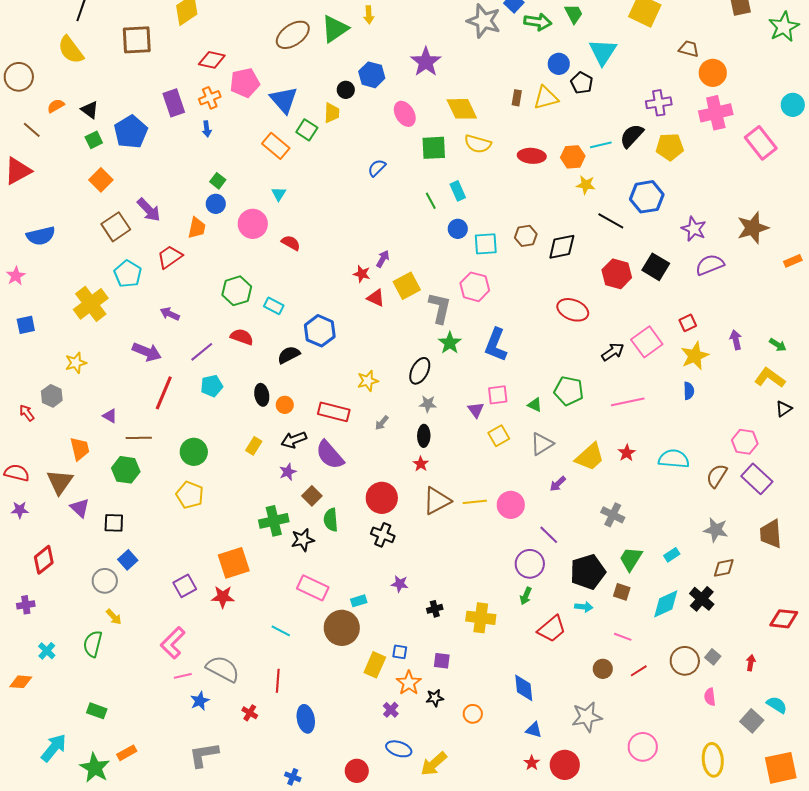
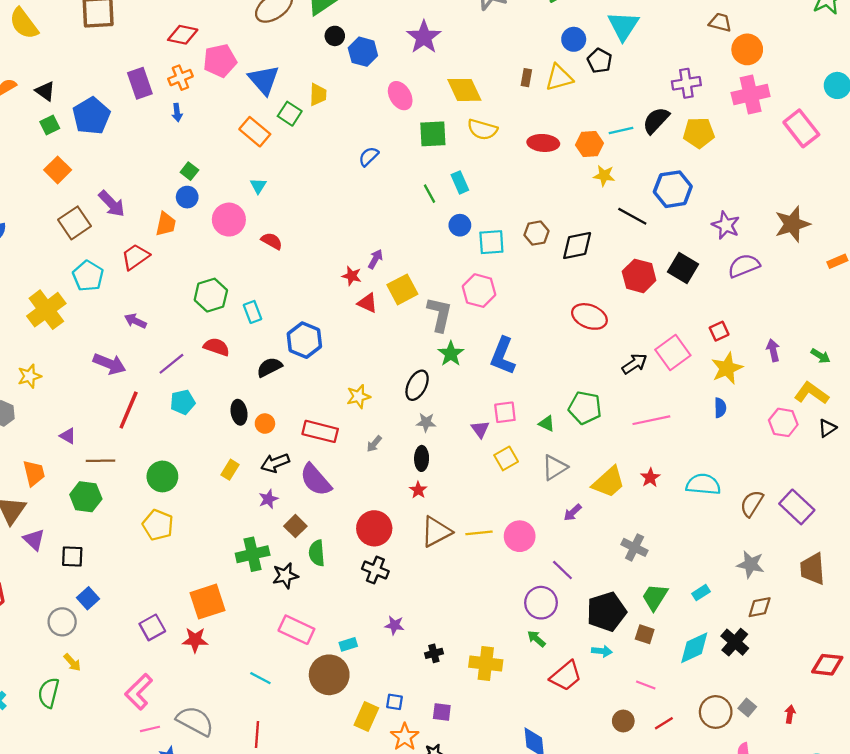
black circle: (346, 90) -> (335, 36), moved
cyan rectangle: (274, 306) -> (253, 312), turned 42
pink hexagon: (745, 442) -> (783, 422), moved
green arrow: (526, 596) -> (536, 639), turned 108

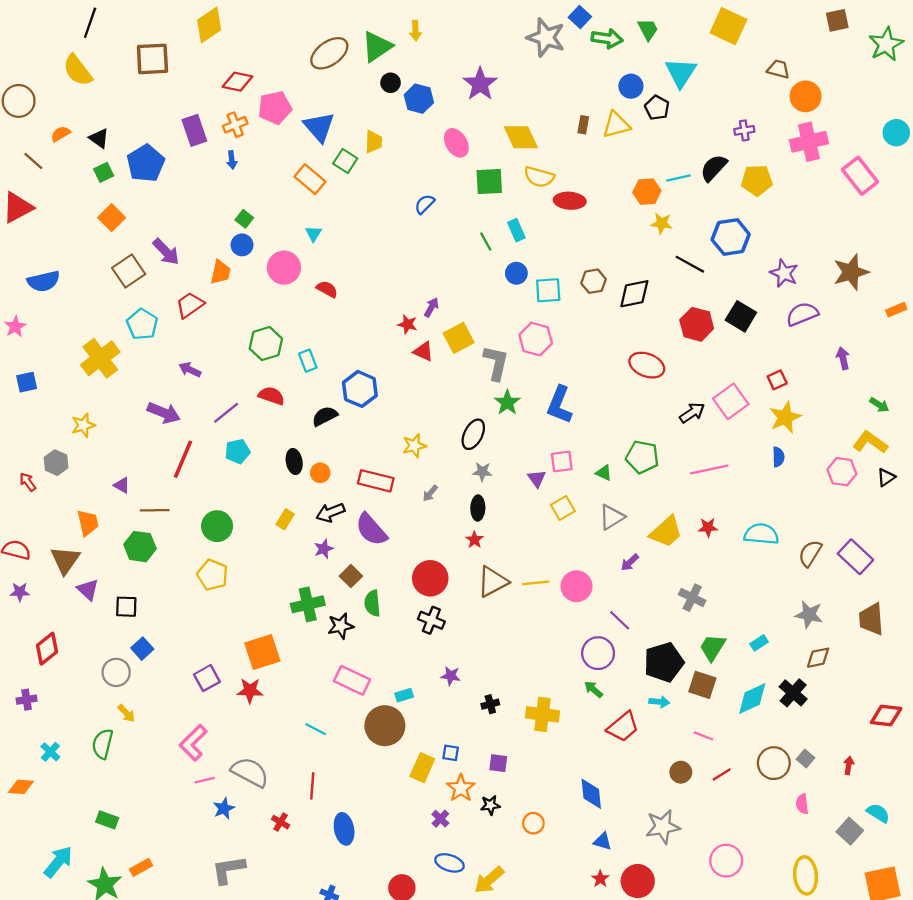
purple cross: (686, 83) -> (744, 130), size x0.7
red ellipse: (543, 143) -> (570, 201), moved
purple arrow: (773, 350) -> (843, 358), moved
red star: (650, 478) -> (708, 527), turned 30
brown square: (645, 634) -> (702, 685), size x1.4

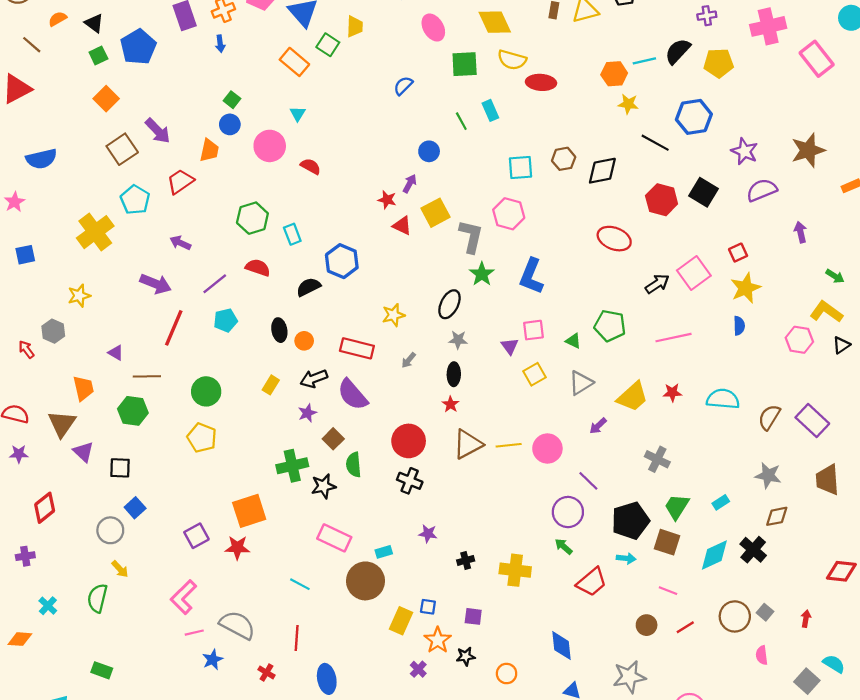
blue circle: (516, 273) -> (429, 151), moved

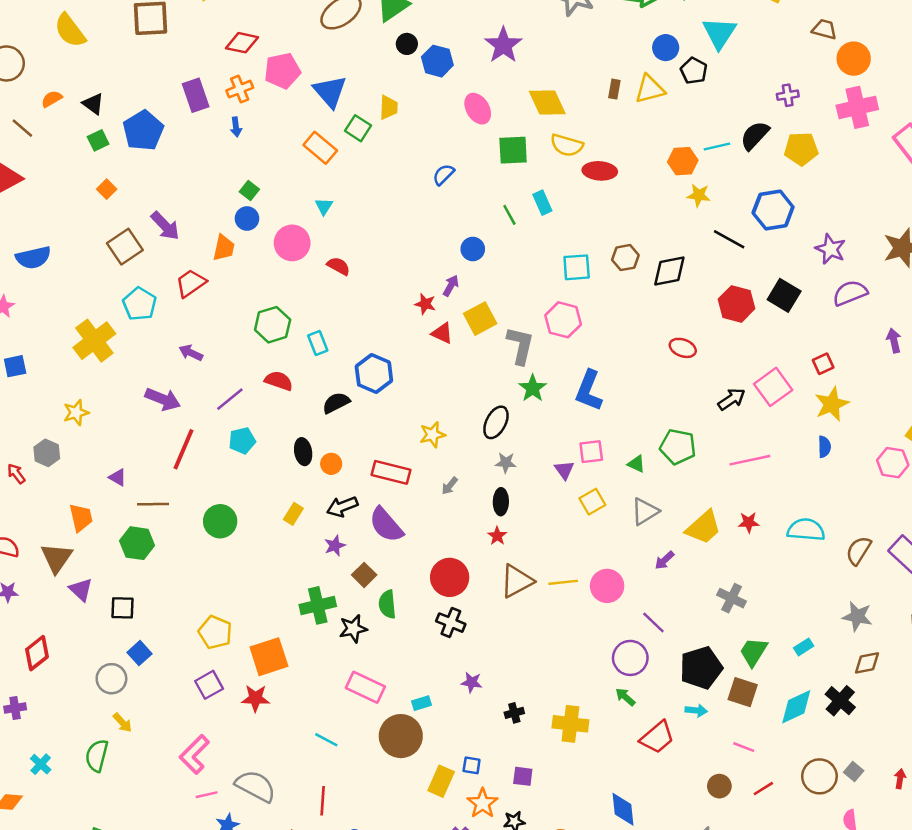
orange square: (106, 99) -> (107, 189), size x0.7
red ellipse: (614, 239) -> (683, 348), size x0.7
yellow pentagon: (202, 438) -> (215, 632), moved

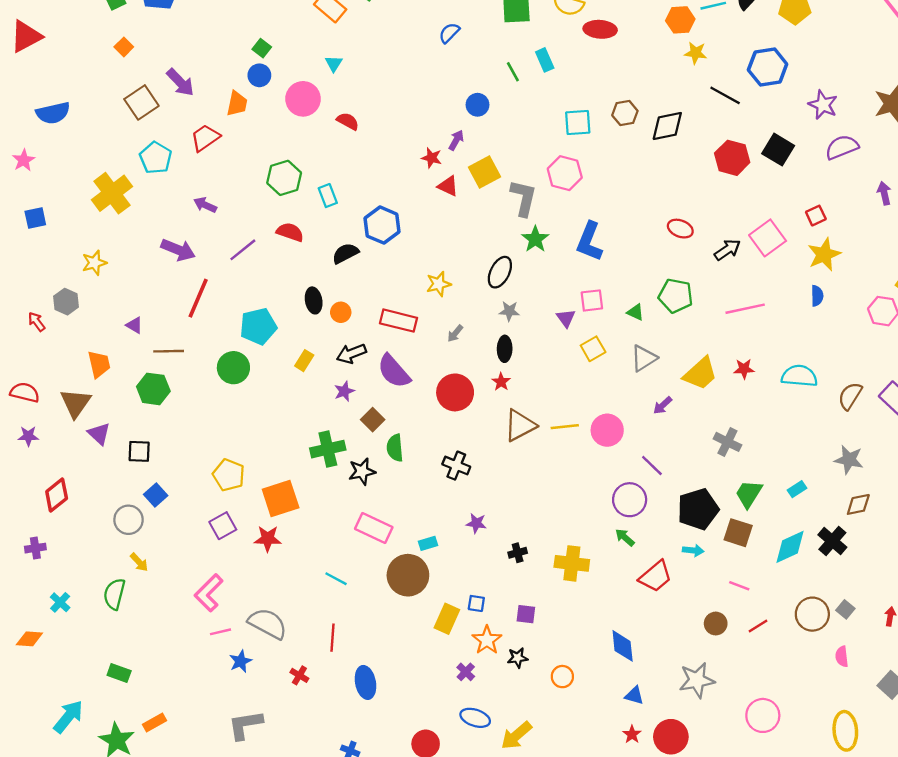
red ellipse: (683, 348) -> (680, 229), moved
cyan pentagon: (242, 441) -> (258, 326), moved, size x1.4
red circle: (450, 577) -> (455, 392), moved

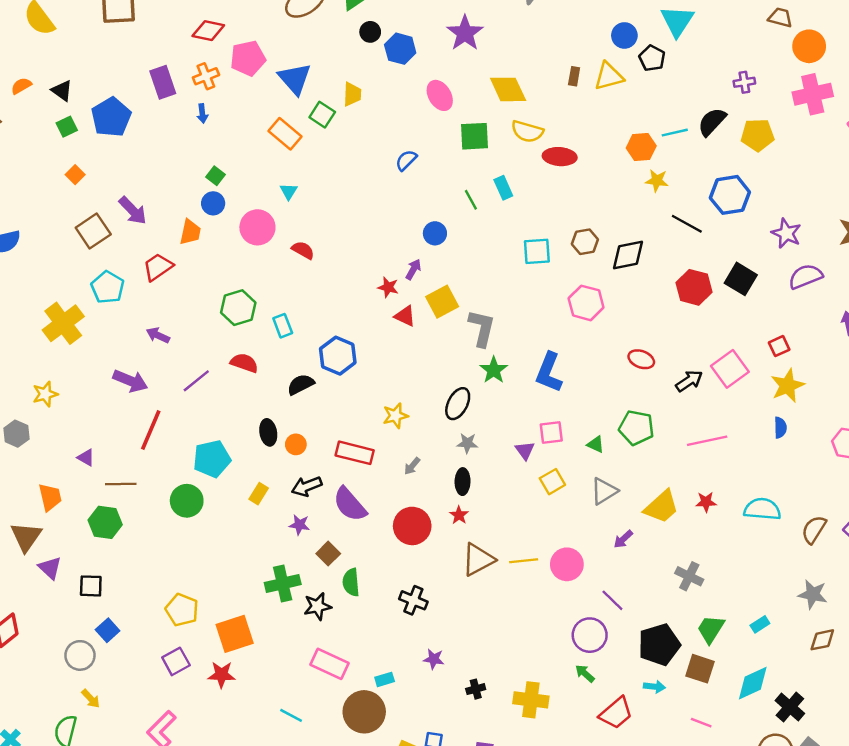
pink hexagon: (565, 173) -> (586, 303), moved
purple star: (344, 391) -> (299, 525), turned 30
black cross: (832, 541) -> (790, 707), moved

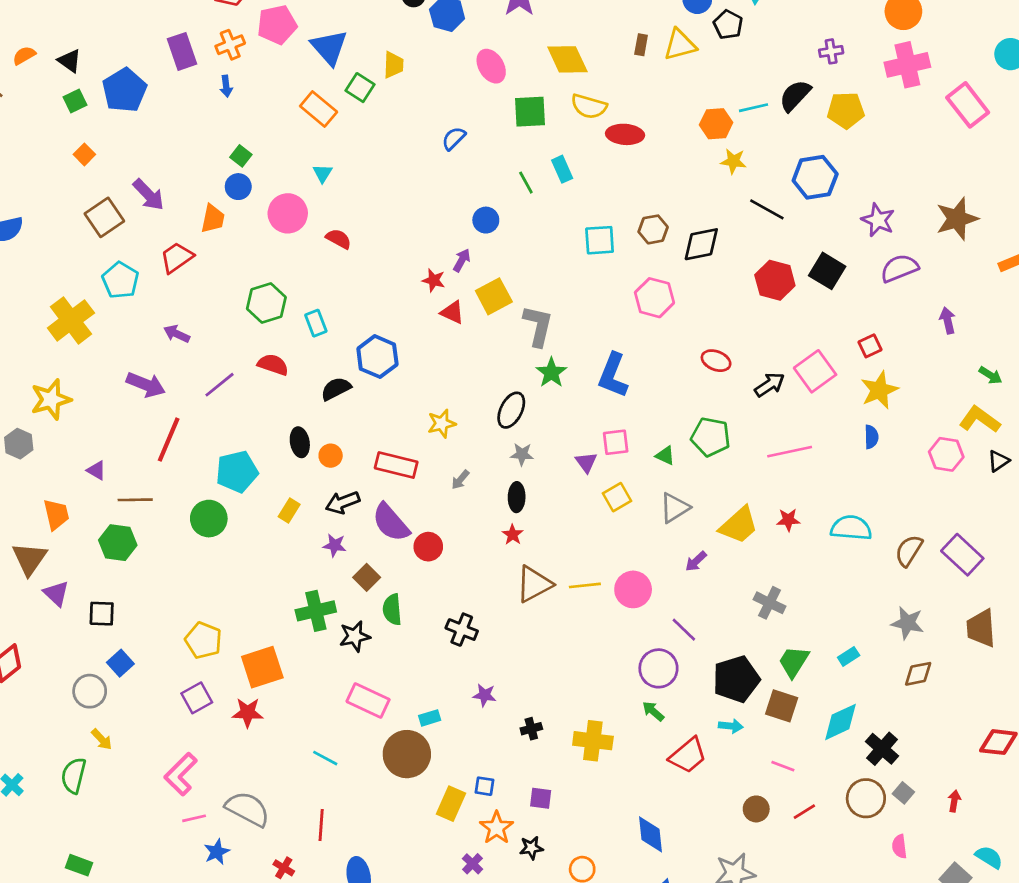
yellow star: (45, 394) -> (51, 399), size x1.4
red circle: (412, 526) -> (428, 547), moved, size x0.7

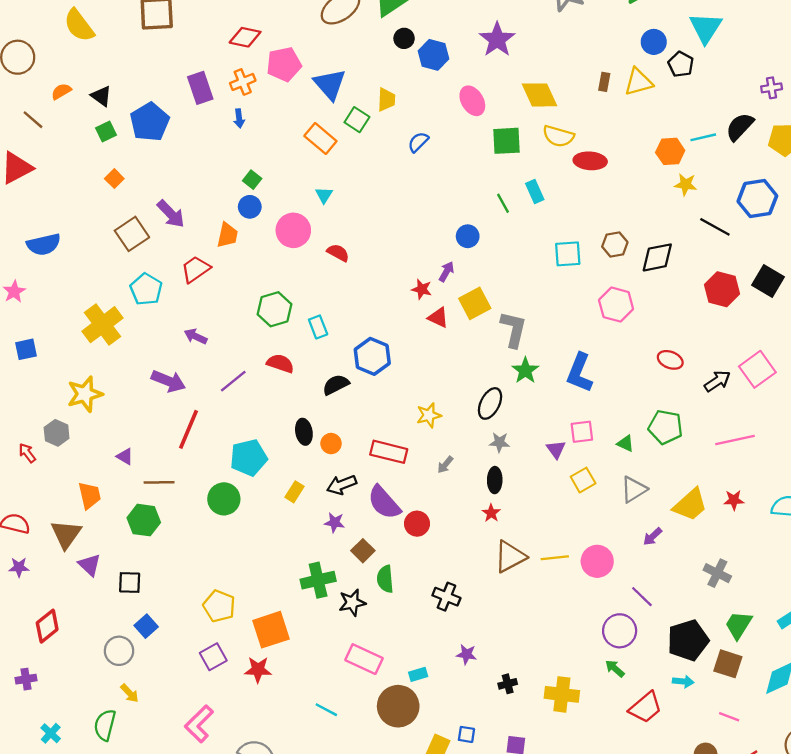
blue semicircle: (454, 138) -> (418, 142), moved

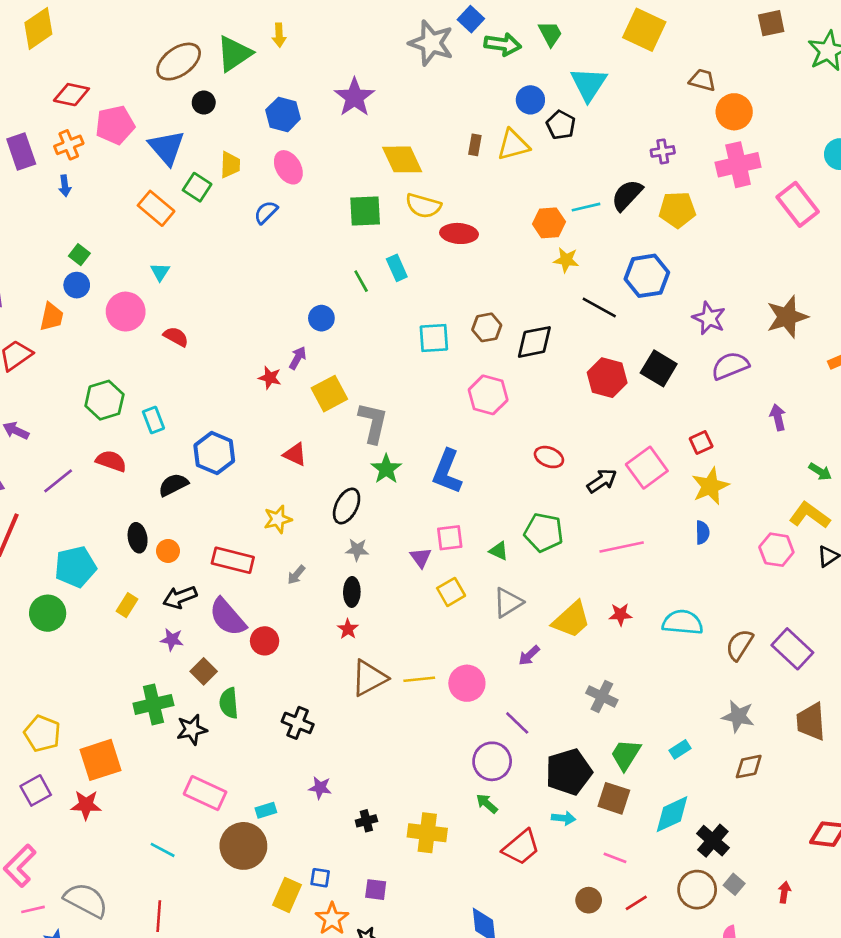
black circle: (404, 38) -> (204, 103), moved
pink ellipse: (472, 101) -> (288, 167), moved
red triangle: (438, 318) -> (295, 454), moved

